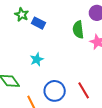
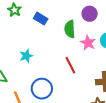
blue rectangle: (38, 23) -> (41, 19), moved
red line: (84, 90) -> (70, 65), moved

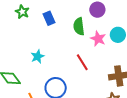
blue rectangle: (41, 19) -> (49, 18), turned 40

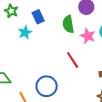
cyan star: (38, 56) -> (25, 32), moved

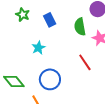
cyan star: (25, 32) -> (38, 48), moved
blue circle: (47, 86) -> (50, 79), moved

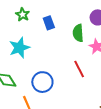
cyan star: (38, 48) -> (20, 48), moved, size x1.5

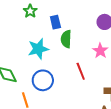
green semicircle: (78, 33) -> (66, 39), moved
cyan star: (20, 48) -> (38, 49), moved

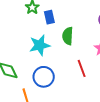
blue rectangle: (55, 22) -> (49, 17), moved

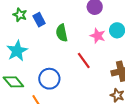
cyan star: (40, 45) -> (17, 51), moved

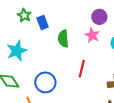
pink star: (98, 36) -> (92, 35), moved
red line: (84, 60) -> (82, 69), turned 42

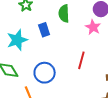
blue rectangle: (43, 23) -> (44, 30), moved
green semicircle: (63, 39) -> (64, 14), moved

